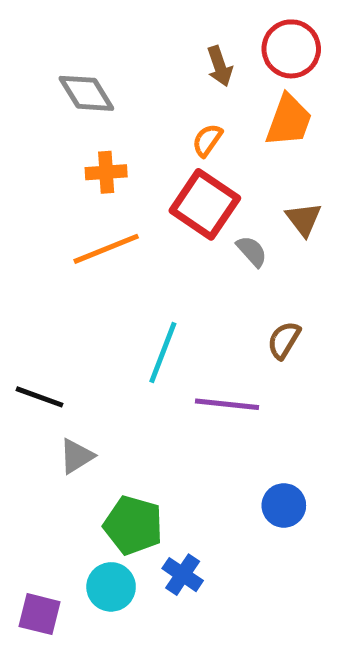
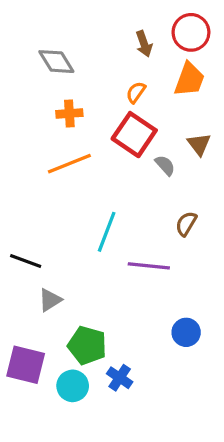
purple square: (39, 614) -> (26, 365), moved, size x1.4

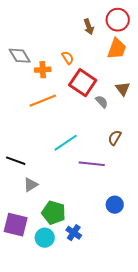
gray diamond: (56, 62) -> (20, 56), moved
orange semicircle: (136, 92) -> (68, 58), moved, turned 112
cyan line: (107, 232) -> (66, 143), turned 35

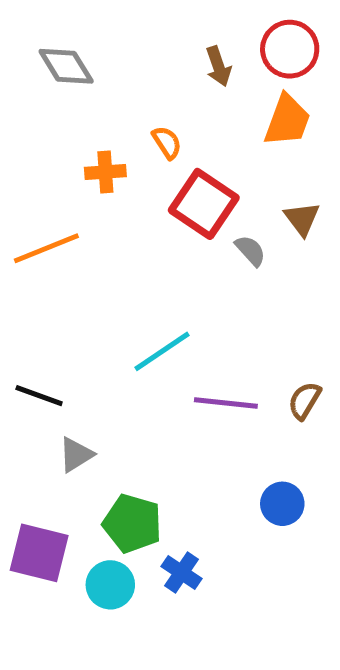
gray diamond: (20, 56) -> (66, 66), moved
orange line: (43, 101) -> (46, 248), moved
brown semicircle: (115, 138) -> (304, 401), moved

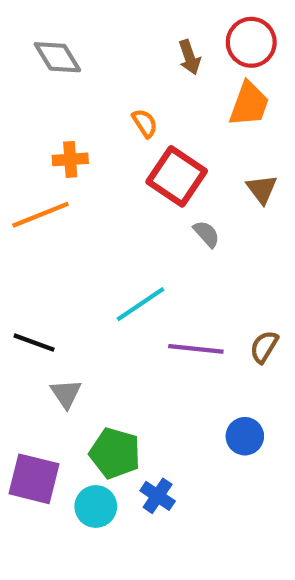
orange cross: (105, 172) -> (70, 159), moved
gray semicircle: (250, 251) -> (207, 234), moved
gray triangle: (76, 455) -> (66, 394), turned -32

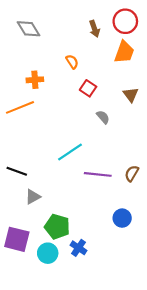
red square: (177, 176) -> (88, 88), size x0.6
gray triangle: (66, 394) -> (33, 197), turned 35

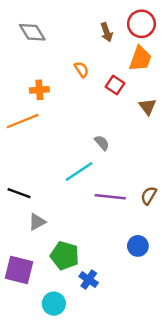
red square: (88, 88) -> (115, 85), moved
gray semicircle: (103, 117) -> (102, 143), moved
cyan circle: (48, 253) -> (54, 304), moved

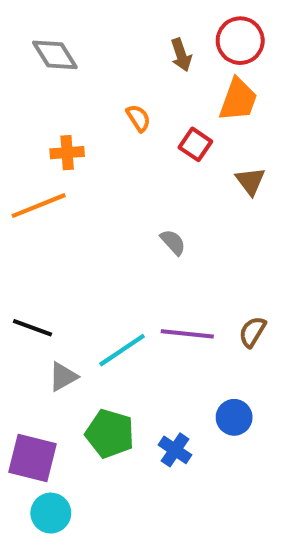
cyan line: (79, 172) -> (122, 350), moved
blue cross: (89, 280) -> (175, 450), moved
cyan circle: (54, 304) -> (51, 513), moved

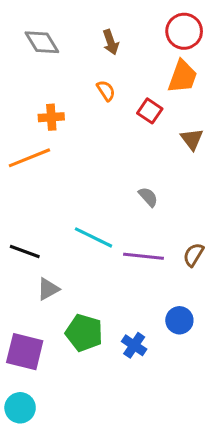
brown arrow: (181, 55) -> (111, 42), moved
gray semicircle: (173, 242) -> (148, 197), moved
cyan line: (122, 350) -> (93, 237), moved, turned 60
cyan circle: (51, 513) -> (20, 408), moved

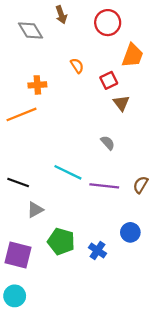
red circle: (184, 31) -> (108, 23), moved
brown arrow: (111, 42) -> (61, 15), moved
red square: (150, 111) -> (109, 80), turned 30
brown triangle: (192, 139) -> (121, 103), moved

